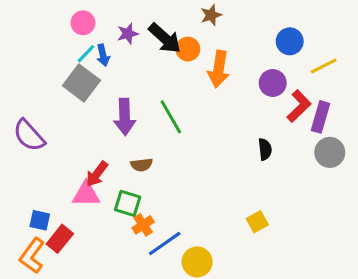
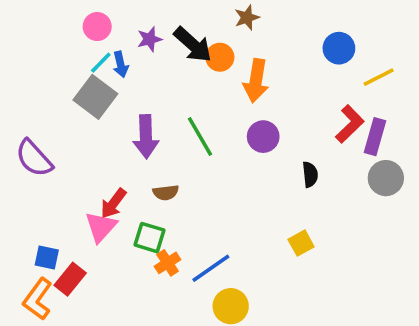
purple circle: (273, 83) -> (263, 137), moved
pink triangle: (86, 194) -> (101, 227), turned -48
yellow square: (257, 222) -> (301, 243), moved
blue line: (165, 243) -> (211, 268), moved

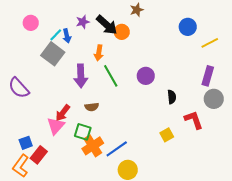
pink circle: (97, 27) -> (31, 23), moved
orange arrow: (256, 81) -> (99, 53), moved, size x0.7
red L-shape: (350, 124) -> (194, 120), moved, turned -65
blue square: (47, 257) -> (26, 143), turned -32
orange cross: (168, 263) -> (93, 146), size x1.5

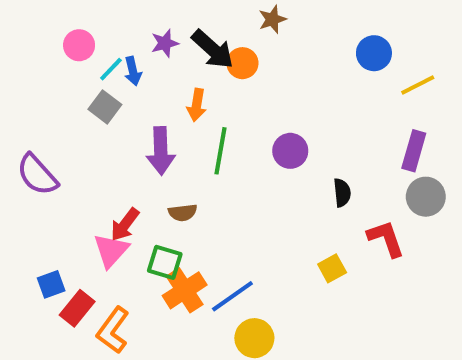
pink circle: (31, 23) -> (79, 45), moved
gray square: (53, 54) -> (105, 107), size x0.7
green line: (111, 76) -> (221, 151), turned 40
orange L-shape: (21, 166) -> (113, 330), moved

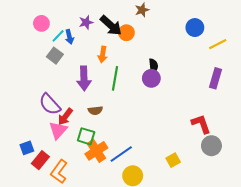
purple semicircle: (37, 175) -> (50, 104), moved
black semicircle: (342, 193) -> (153, 66), moved
gray circle: (426, 197) -> (211, 146), moved
yellow square: (332, 268) -> (173, 160), moved

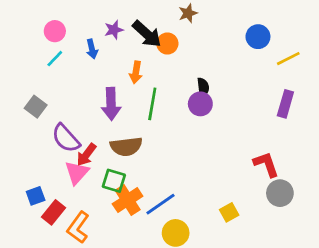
cyan line: (58, 36) -> (55, 59), moved
gray square: (55, 56) -> (36, 107), moved
brown semicircle: (95, 110) -> (126, 146), size x1.6

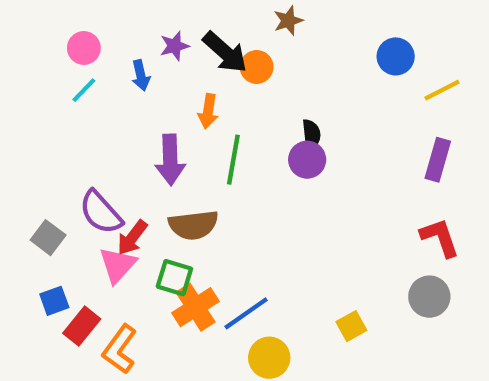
gray square: (36, 107) -> (48, 238), moved
red L-shape: (266, 164) -> (440, 238), moved

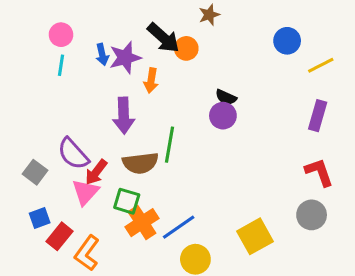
purple star: (174, 46) -> (125, 58), moved, size x1.5
cyan line: (84, 90) -> (61, 65), turned -35
black semicircle: (311, 134) -> (226, 97), turned 120
green line: (233, 160) -> (169, 145), moved
yellow square: (351, 326) -> (255, 236), size x1.6

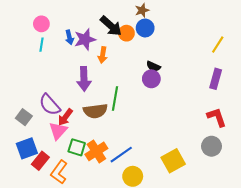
blue circle: (287, 41) -> (145, 28), moved
yellow line: (321, 65) -> (218, 45), turned -30
green square: (127, 201) -> (77, 147), moved
blue square: (40, 218) -> (27, 148), size x1.5

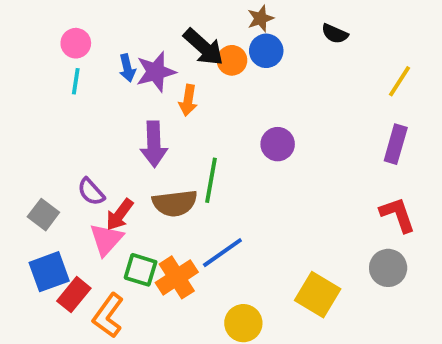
black semicircle: (153, 66) -> (335, 34), moved
purple semicircle: (50, 105) -> (91, 192), size x0.7
blue line: (121, 155) -> (222, 253), moved
yellow square: (173, 161) -> (318, 295), turned -30

